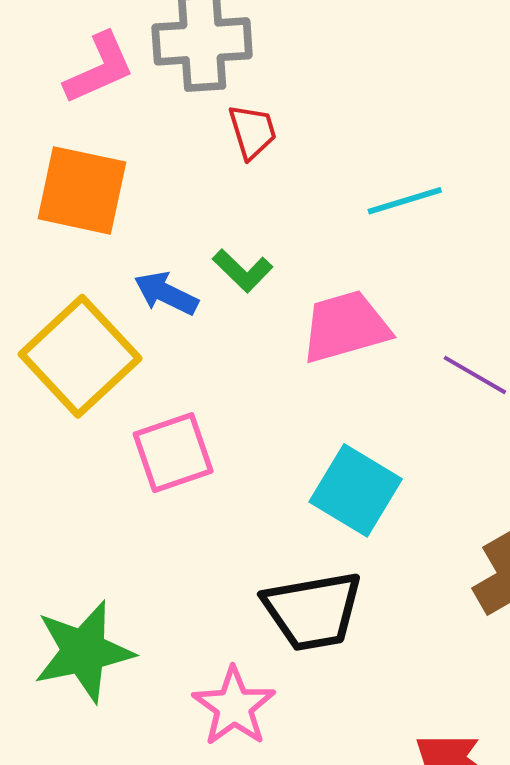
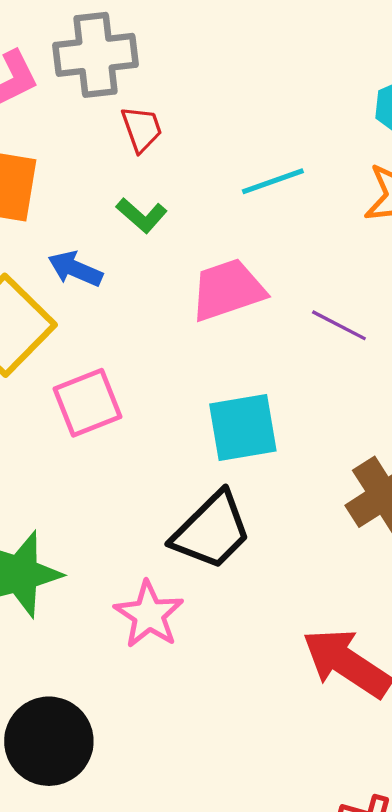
green L-shape: (243, 271) -> (142, 215), moved
cyan square: (356, 490) -> (243, 427), turned -38
black trapezoid: (313, 611) -> (212, 531), turned -32

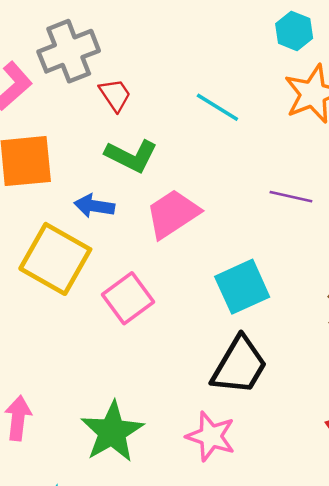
cyan line: (273, 181) -> (217, 107), turned 66
green L-shape: (142, 215) -> (131, 156), size x1.4
pink trapezoid: (228, 290) -> (173, 214), moved

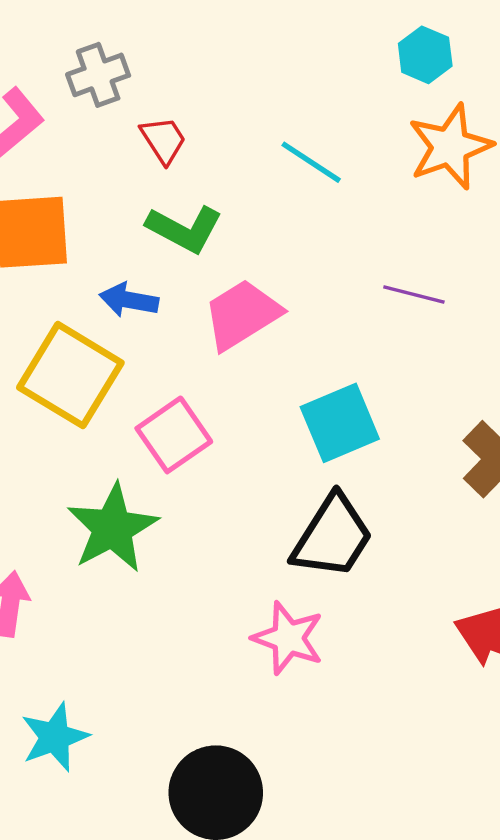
gray cross: (69, 51) -> (98, 75), size x0.7
green star: (112, 432) -> (113, 528), moved

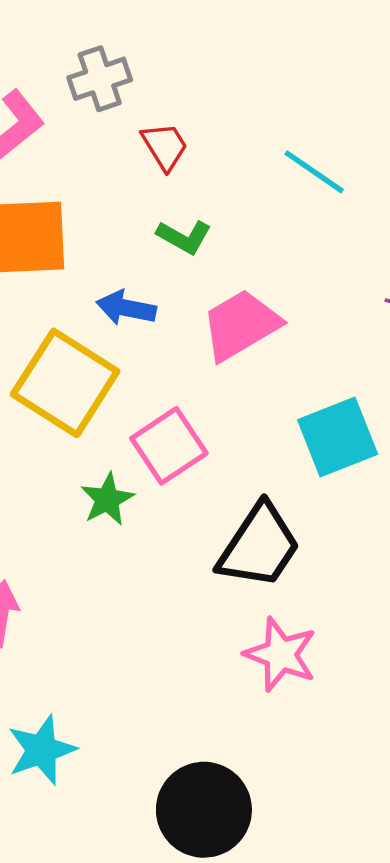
green L-shape: (184, 229) -> (184, 237), size x0.7
green star: (113, 528) -> (107, 499), moved, size x0.6
black trapezoid: (332, 537) -> (259, 546), moved

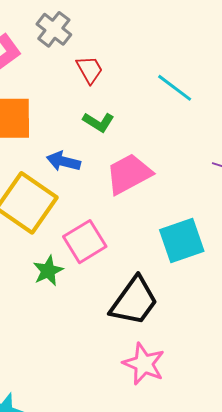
gray cross: (100, 79) -> (54, 29), turned -36

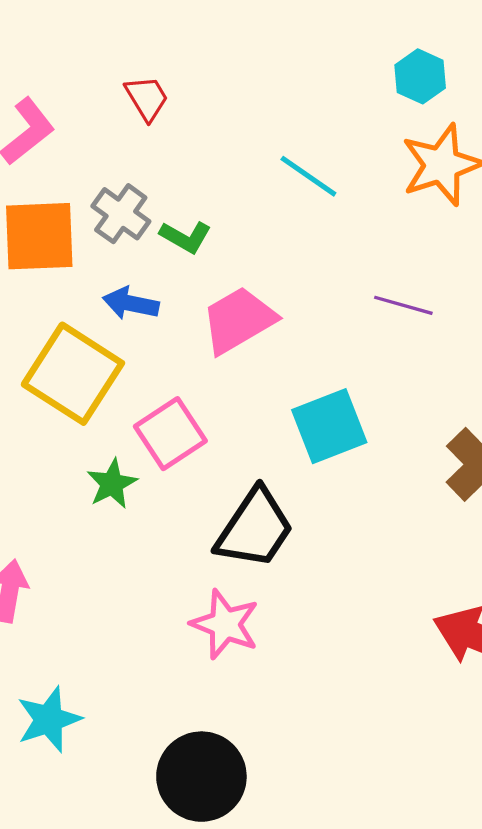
gray cross: (54, 29) -> (121, 214), moved
red trapezoid: (89, 70) -> (147, 98), moved
pink star: (144, 364) -> (225, 624), moved

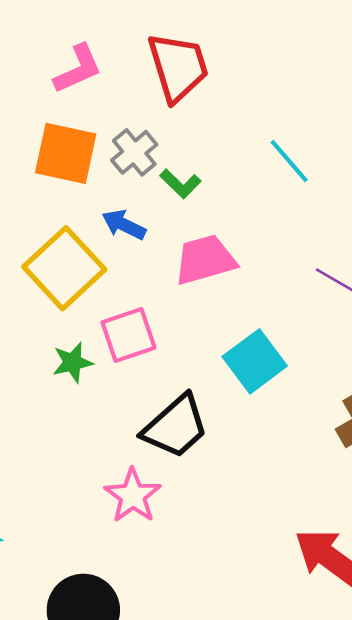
red trapezoid: (147, 98) -> (178, 67), size x1.8
cyan square: (329, 426) -> (255, 361), turned -30

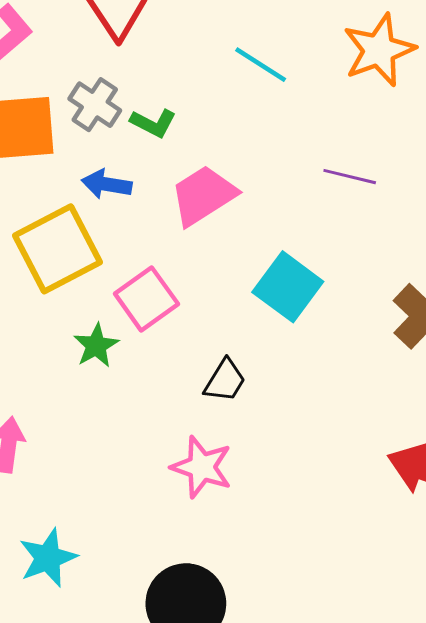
yellow square: (64, 268) -> (58, 249), turned 32
black trapezoid: (176, 427) -> (225, 381), size x0.6

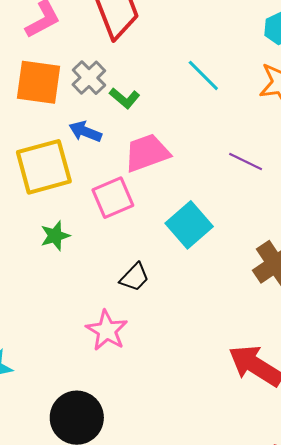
pink square: (146, 299) -> (113, 198), moved

